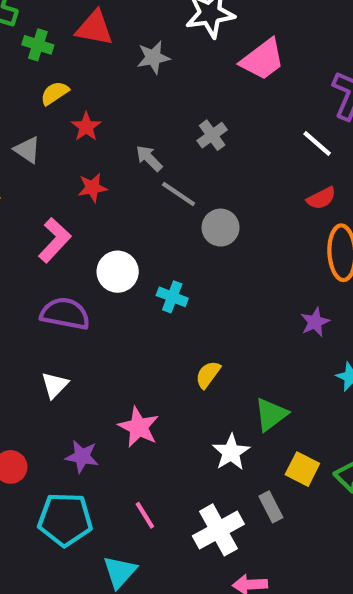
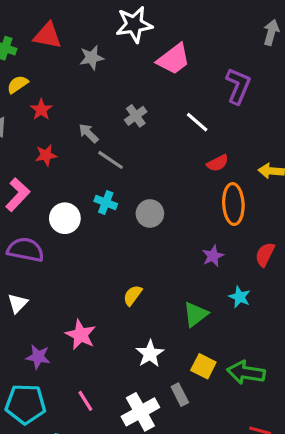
white line: (317, 144) -> (197, 122), moved
gray circle: (221, 228) -> (150, 213), moved
cyan cross: (172, 297) -> (106, 202), moved
green triangle: (271, 414) -> (196, 314), moved

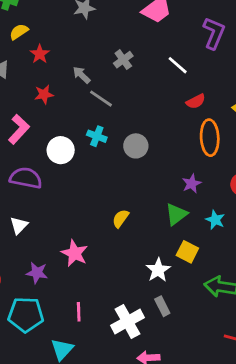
green triangle: (196, 314) -> (176, 214), moved
white star: (150, 354) -> (158, 270), moved
yellow square: (203, 366) -> (187, 252), moved
pink line: (85, 401) -> (79, 312), turned 30

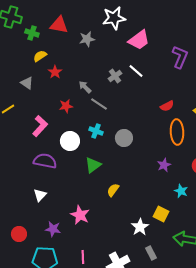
white line: (178, 65) -> (136, 71), moved
red star: (44, 94) -> (66, 106), moved
green triangle: (176, 214) -> (93, 165), moved
gray rectangle: (162, 306) -> (151, 253), moved

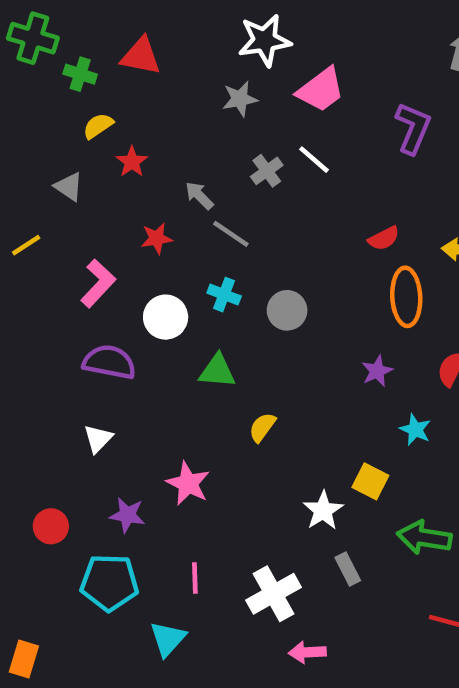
gray star: (87, 39) -> (240, 99), moved
green triangle: (93, 165) -> (217, 371), turned 42

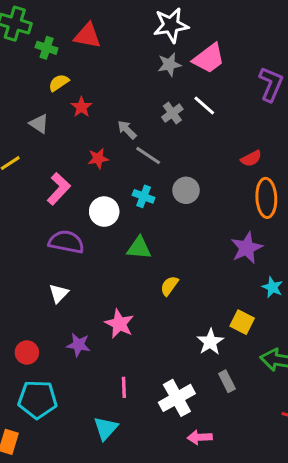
gray star: (240, 99) -> (169, 65), moved
gray circle: (287, 310) -> (186, 190), moved
purple star: (377, 371) -> (247, 248), size x1.5
cyan pentagon: (109, 583) -> (37, 399), moved

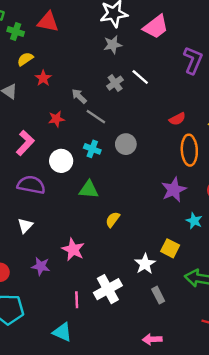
pink trapezoid: (209, 58) -> (156, 27), moved
white cross: (177, 398) -> (108, 289), moved
cyan triangle: (106, 428) -> (62, 332), turned -48
pink arrow: (200, 437) -> (152, 339), moved

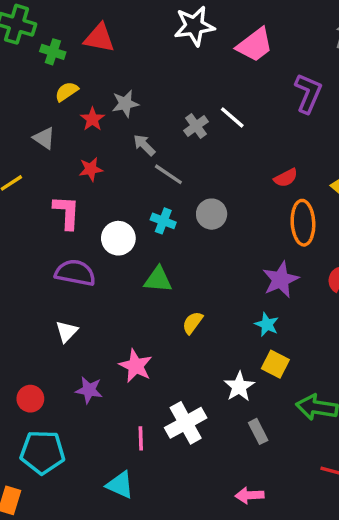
gray star: (113, 45) -> (125, 104), moved
red star: (56, 119) -> (91, 169), moved
pink L-shape: (25, 143) -> (67, 212), turned -40
cyan star: (194, 221) -> (267, 324), moved

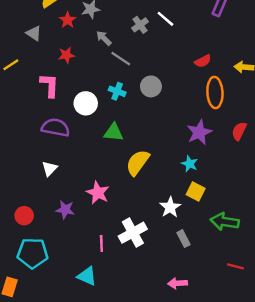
yellow semicircle: (193, 323) -> (138, 163), size x1.6

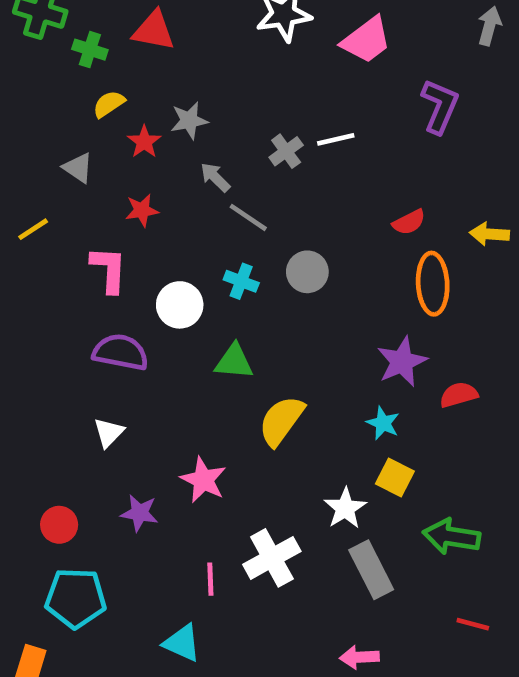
white line: (165, 19) -> (336, 139), turned -54
red semicircle: (239, 131) -> (459, 395), moved, turned 48
gray rectangle: (184, 239) -> (371, 570), size x1.6

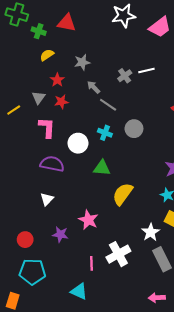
red star: (144, 142) -> (57, 80), moved
gray triangle: (78, 168) -> (39, 98), moved, turned 32

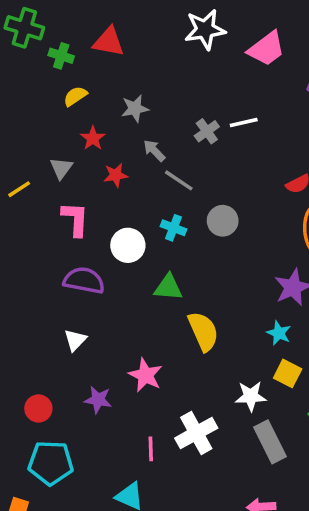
red star: (61, 102) -> (116, 175), moved
yellow semicircle: (123, 194) -> (203, 331), turned 120
white star: (151, 232) -> (251, 396), turned 30

